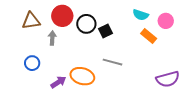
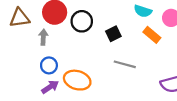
black square: (105, 31) -> (113, 34), moved
gray line: (113, 62) -> (125, 64), moved
blue circle: (32, 63) -> (49, 65), moved

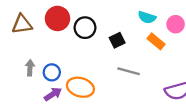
gray arrow: (43, 37) -> (30, 68), moved

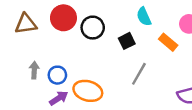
cyan semicircle: (147, 17) -> (144, 17), moved, turned 48
gray line: (129, 71) -> (139, 74), turned -75

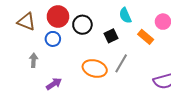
brown triangle: (26, 24) -> (26, 22), turned 30
blue circle: (57, 75) -> (53, 39), moved
orange ellipse: (88, 91) -> (95, 68), moved

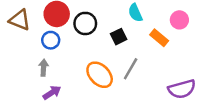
gray arrow: (34, 60) -> (44, 68), moved
orange ellipse: (95, 68) -> (100, 75), turned 30

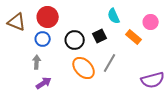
black circle: (85, 23) -> (75, 40), moved

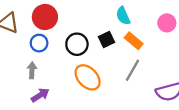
orange rectangle: (134, 37) -> (134, 41), moved
gray line: (110, 63) -> (133, 70), moved

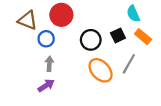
blue circle: (39, 43) -> (46, 39), moved
gray line: (133, 70) -> (129, 64), moved
purple arrow: (40, 95) -> (46, 86), moved

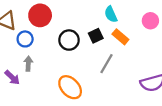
orange ellipse: (101, 70) -> (70, 87), moved
purple arrow: (46, 86) -> (12, 78), moved, turned 77

